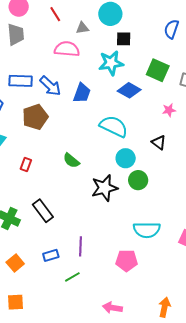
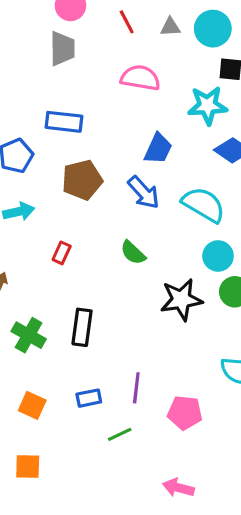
gray triangle: (82, 28) -> (170, 27), moved
blue arrow: (50, 86) -> (144, 192), moved
black rectangle: (43, 211) -> (82, 327), turned 40
pink pentagon: (127, 261) -> (185, 413), moved
orange square: (15, 263) -> (32, 405), turned -30

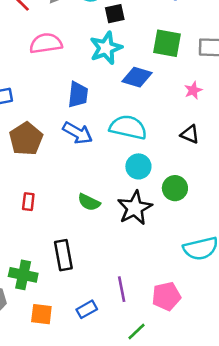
green semicircle: (133, 253) -> (89, 202), moved
cyan circle: (218, 256) -> (138, 166), moved
orange square: (32, 405) -> (41, 314), moved
green line: (120, 434) -> (136, 331), moved

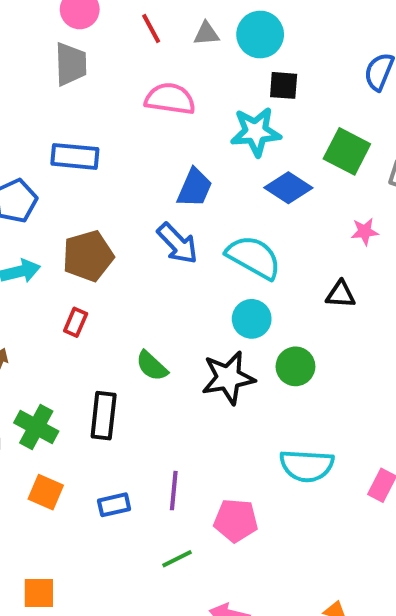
black triangle: (190, 134) -> (341, 294), turned -36
brown pentagon: (26, 139) -> (88, 256), moved
green semicircle: (89, 202) -> (152, 366), moved

